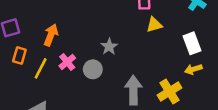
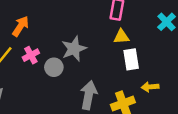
white rectangle: (192, 43) -> (131, 59), moved
gray star: (109, 47) -> (74, 49), size x1.5

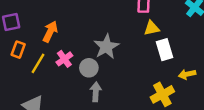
gray arrow: (89, 95) -> (96, 92), moved, size x0.7

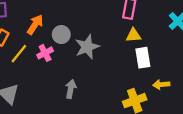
gray circle: (89, 68) -> (61, 35), moved

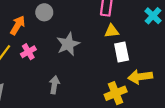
gray circle: (61, 35) -> (44, 12), moved
yellow arrow: (161, 85) -> (140, 77), size x1.5

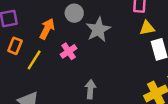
gray star: (68, 44) -> (98, 30), moved
pink cross: (28, 52) -> (69, 51), moved

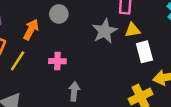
gray star: (98, 30) -> (105, 31), moved
pink cross: (69, 51) -> (57, 61), moved, turned 35

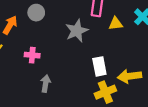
yellow triangle: (132, 30) -> (116, 24), moved
white rectangle: (144, 52) -> (99, 66), moved

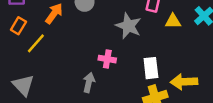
gray star: (77, 31) -> (128, 26), turned -30
pink cross: (32, 55) -> (107, 59), moved

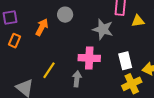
yellow line: (36, 43) -> (49, 70), moved
pink cross: (107, 59) -> (89, 58), size x1.5

